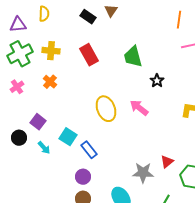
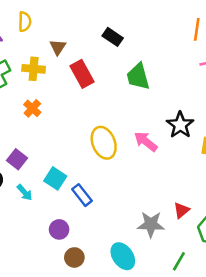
brown triangle: (111, 11) -> (58, 47), moved
black rectangle: (88, 17) -> (113, 37), moved
black star: (157, 81) -> (180, 125), moved, size x1.5
purple circle: (83, 177) -> (59, 229), moved

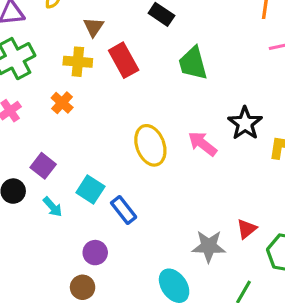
yellow cross: (34, 69) -> (78, 62), moved
brown circle: (74, 257) -> (83, 287), moved

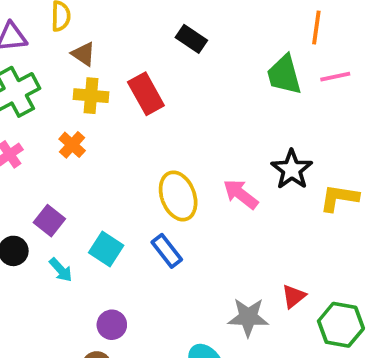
brown triangle: (94, 27) -> (83, 54), moved, turned -30
green trapezoid: (193, 63) -> (284, 75), moved
blue rectangle: (124, 210) -> (167, 251), moved

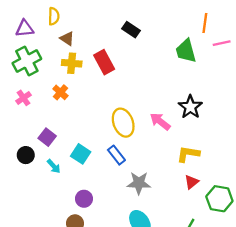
pink line: (335, 77) -> (222, 43), moved
yellow L-shape: (339, 198) -> (188, 154), moved
gray star: (248, 317) -> (139, 183), moved

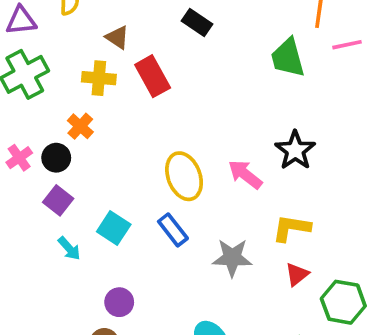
brown triangle: (67, 39) -> (117, 37), moved
pink cross: (24, 98) -> (19, 158), moved
black circle: (26, 155) -> (56, 158), moved
gray star: (139, 183) -> (232, 258), moved

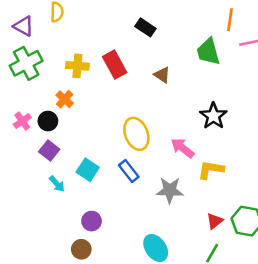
purple triangle: (21, 21) -> (24, 26), turned 35
brown triangle: (117, 37) -> (162, 75), moved
pink arrow: (245, 174) -> (183, 148), moved
red triangle: (297, 274) -> (215, 221), moved

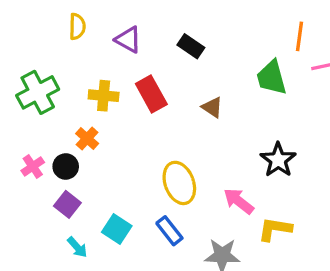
purple triangle: (24, 26) -> (128, 40), moved

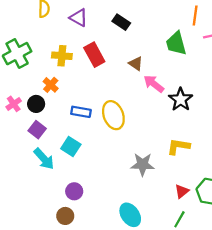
pink arrow: (239, 201) -> (154, 84), moved
blue rectangle: (169, 231) -> (81, 112), moved, turned -42
cyan arrow: (77, 247) -> (44, 159), size x1.5

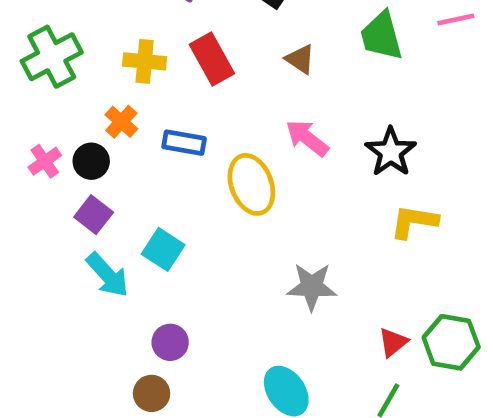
brown triangle: (136, 64) -> (300, 59), moved
pink arrow: (154, 84) -> (307, 138), moved
blue rectangle: (81, 112) -> (184, 143), moved
yellow L-shape: (178, 147) -> (414, 222), moved

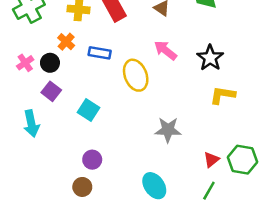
cyan arrow: (107, 275) -> (31, 124), moved, turned 30

